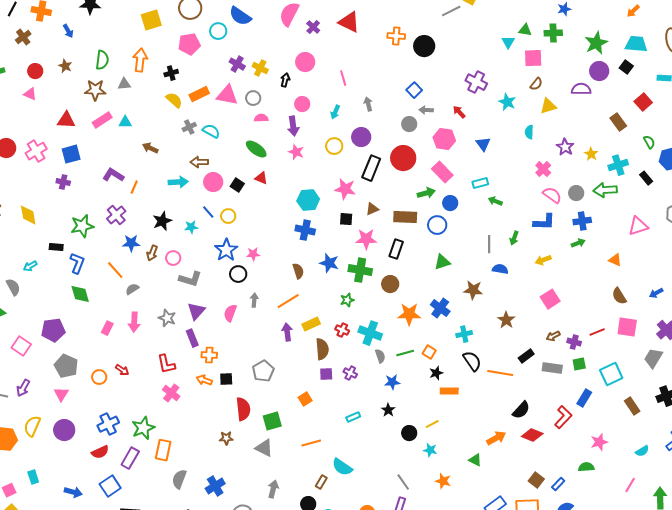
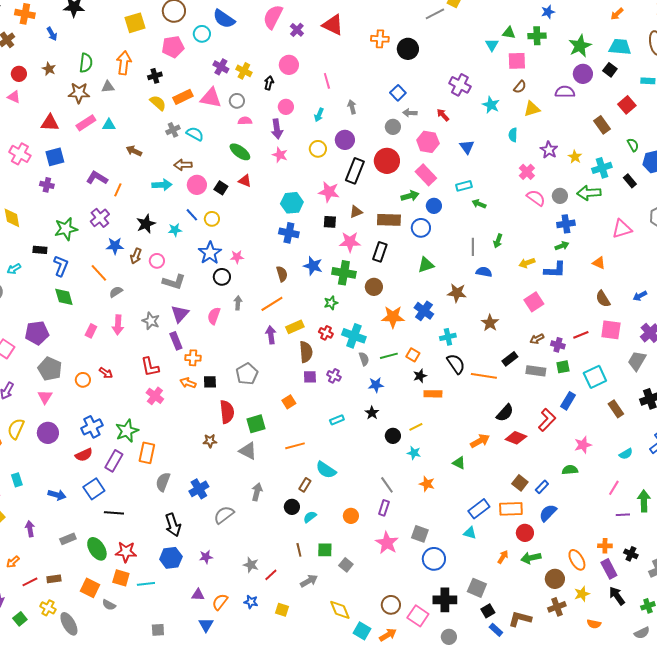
pink cross: (36, 151) -> (20, 154), turned -30
blue L-shape: (544, 222) -> (555, 270), moved

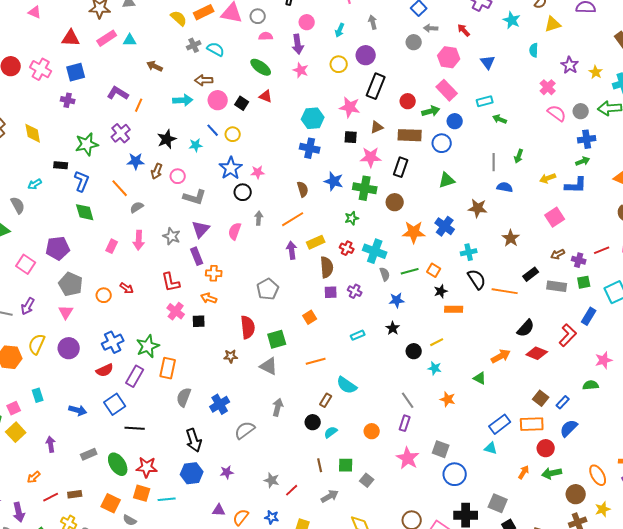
red circle: (387, 161) -> (408, 101), moved, size x0.6
black square: (210, 382) -> (199, 321), moved

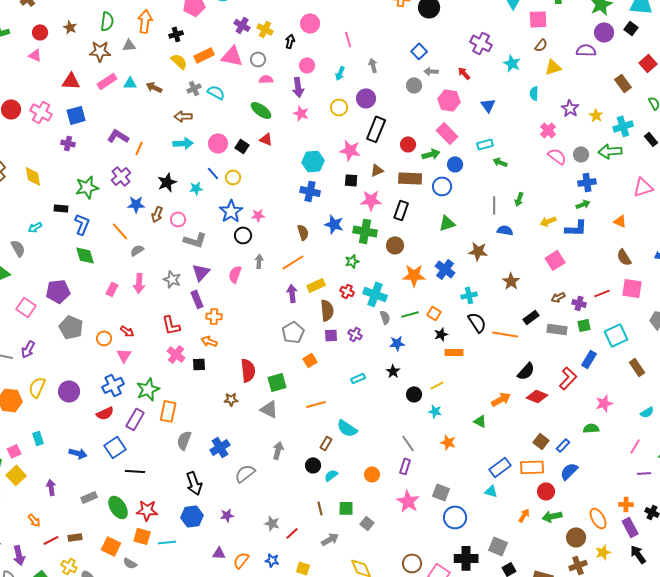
brown arrow: (155, 66) -> (154, 87), moved
brown arrow: (204, 80) -> (183, 116), moved
gray pentagon: (268, 289) -> (293, 332), moved
pink triangle: (66, 312) -> (124, 355), moved
orange arrow: (34, 477) -> (34, 520), turned -88

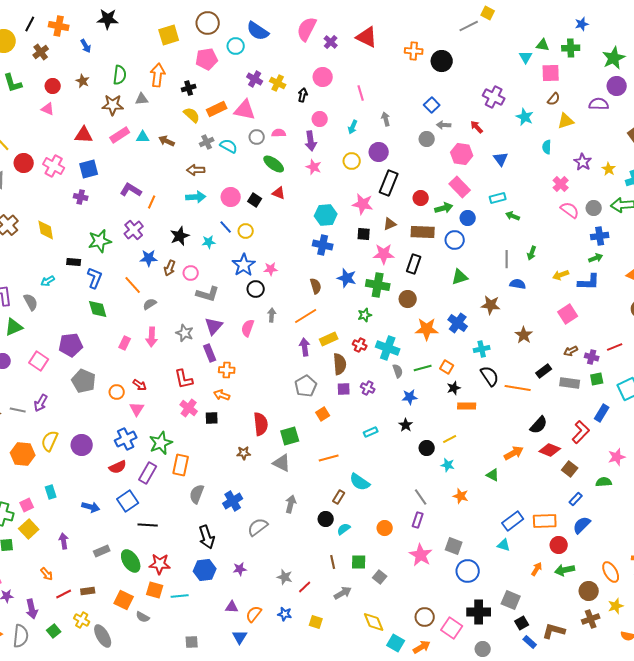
gray circle: (258, 59) -> (257, 137), moved
brown square: (541, 441) -> (570, 469), moved

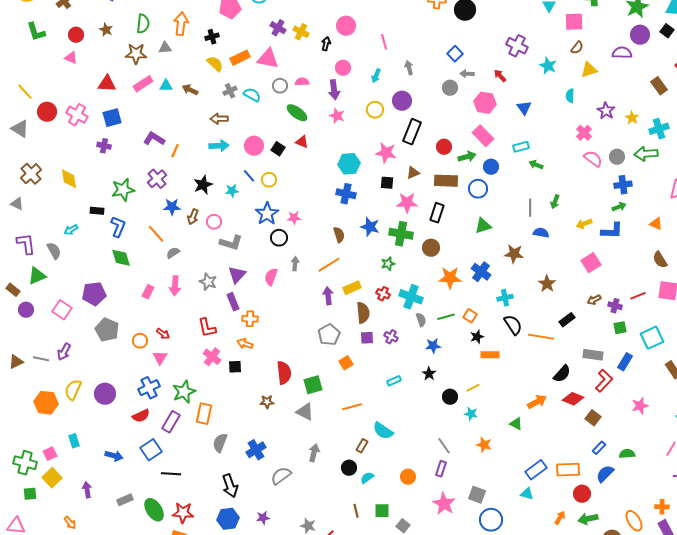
gray rectangle: (570, 383) -> (593, 355), moved
green semicircle: (604, 482) -> (627, 454), moved

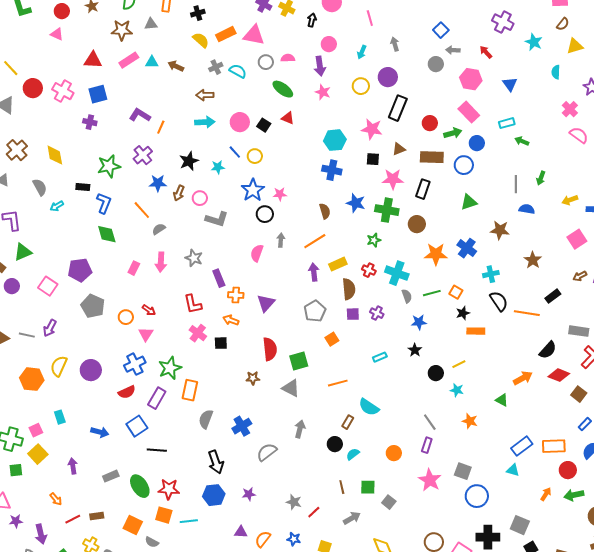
gray semicircle: (54, 251) -> (40, 187), moved
purple triangle: (237, 275) -> (266, 303), moved

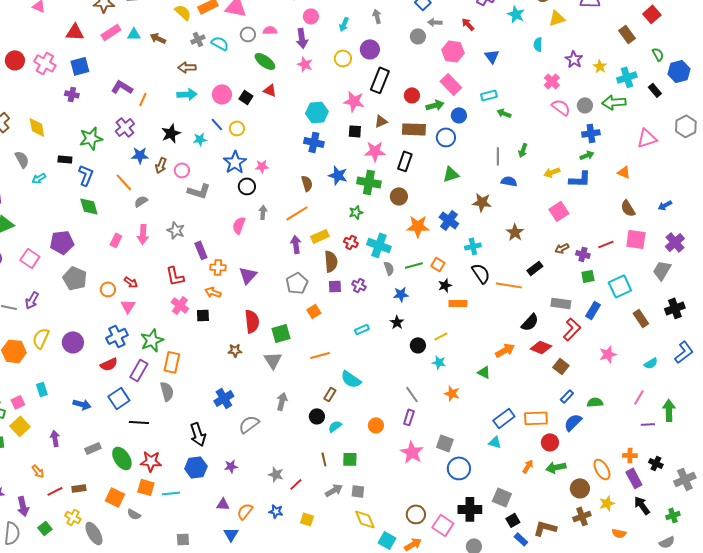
gray triangle: (291, 388) -> (273, 360), turned 30
gray semicircle: (206, 419) -> (167, 391), moved, turned 144
gray square: (389, 502) -> (358, 491), moved, turned -32

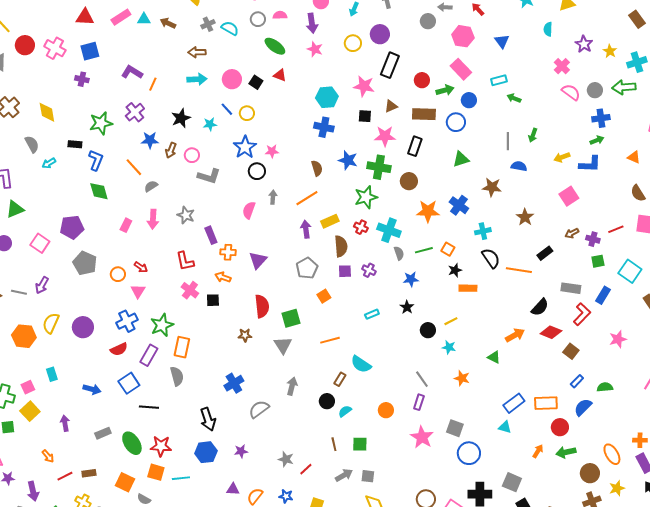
green star: (356, 212) -> (366, 197), size x1.6
cyan square: (620, 286) -> (630, 271), turned -30

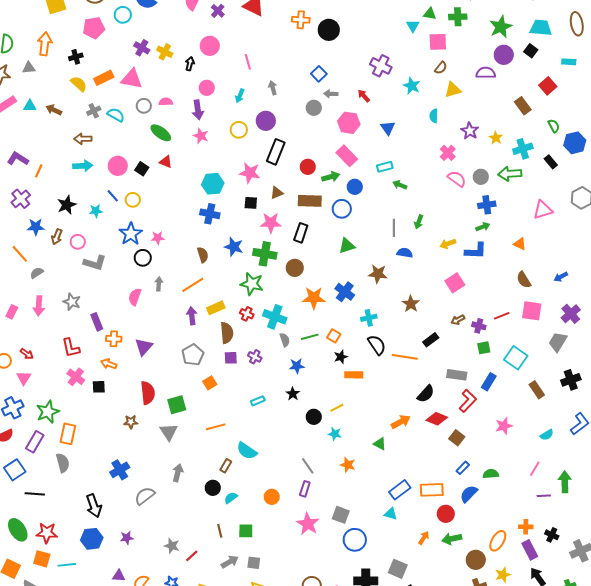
green star: (366, 197) -> (252, 284), turned 30
orange ellipse: (612, 454) -> (498, 541), turned 60

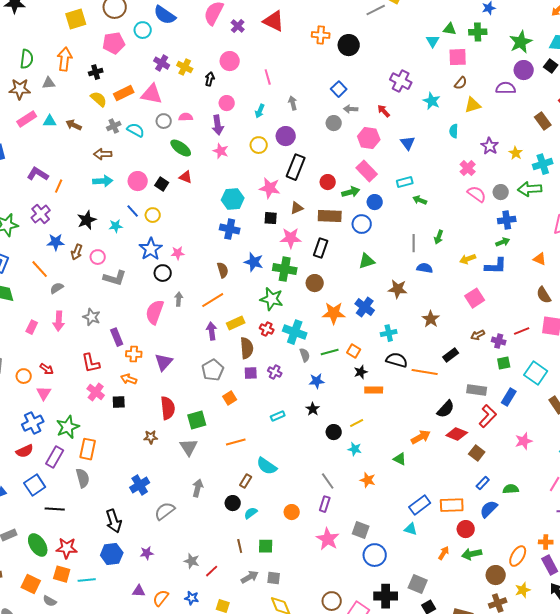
pink semicircle: (135, 297) -> (155, 312), size x1.4
black semicircle: (377, 345) -> (397, 360), turned -40

